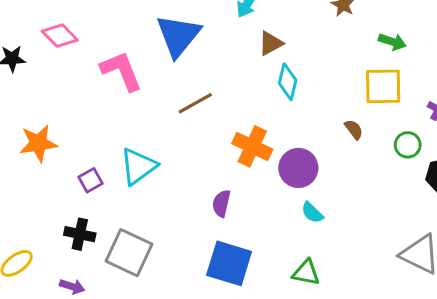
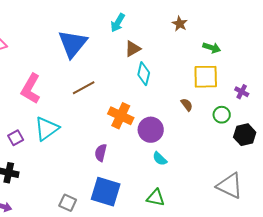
pink L-shape: (121, 71) -> (31, 89), moved, turned -128
gray square: (129, 253) -> (68, 203), moved, size x0.6

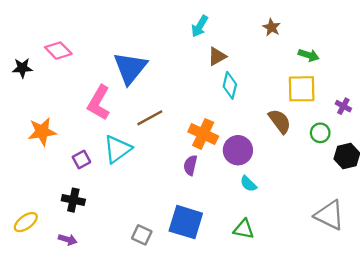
blue triangle: (73, 44) -> (130, 68), moved
brown line: (84, 88) -> (150, 118), moved
brown semicircle: (187, 105) -> (280, 121), size x1.6
purple semicircle: (101, 153) -> (190, 165), moved

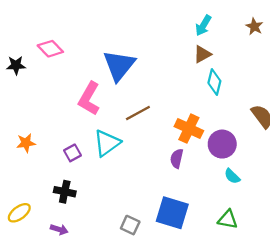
cyan arrow: (200, 26) -> (203, 25), moved
orange star: (42, 132) -> (26, 143), moved, size x0.7

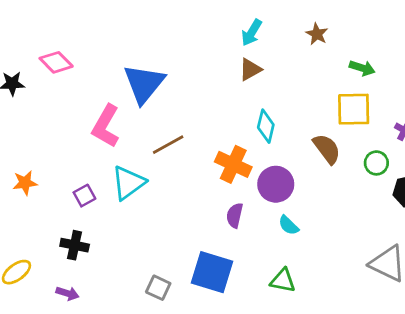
cyan diamond: (214, 82) -> (266, 126), moved
purple semicircle: (177, 158) -> (235, 215), moved

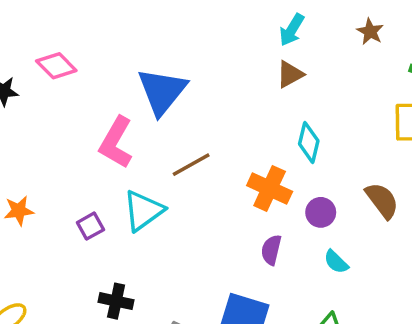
brown semicircle: (327, 149) -> (382, 200), moved
purple circle: (276, 184) -> (321, 212), size x0.7
black cross: (75, 245) -> (116, 301), moved

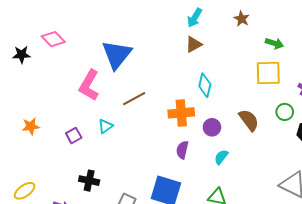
orange cross: (270, 189) -> (181, 113), turned -30
cyan triangle: (143, 211) -> (105, 126), size x0.6
cyan semicircle: (336, 262) -> (221, 157), turned 84

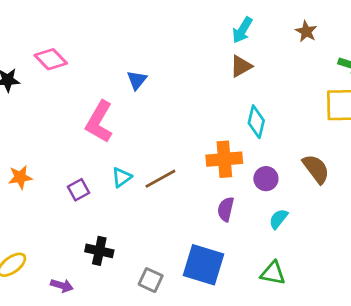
blue triangle: (117, 55) -> (137, 80), size x0.5
brown line: (134, 99) -> (160, 179), moved

